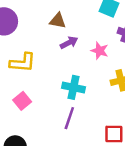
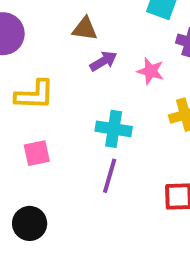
pink square: (22, 101) -> (37, 153), turned 30

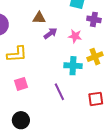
cyan cross: (114, 129) -> (73, 66), moved
purple line: (110, 176) -> (59, 92), turned -36

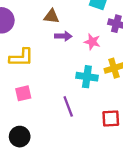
purple arrow: (50, 33) -> (63, 36), turned 32

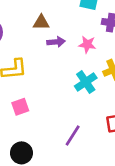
cyan cross: (87, 77) -> (86, 82), turned -36
purple line: (68, 106) -> (73, 136), moved, turned 60

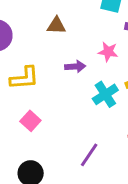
purple arrow: (56, 42) -> (75, 67), moved
pink square: (20, 107) -> (30, 121), turned -30

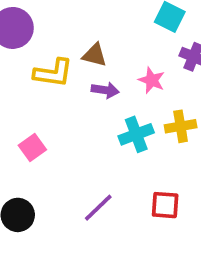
brown triangle: (56, 26) -> (95, 55), moved
yellow L-shape: (24, 78) -> (53, 73), moved

